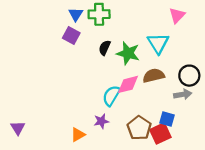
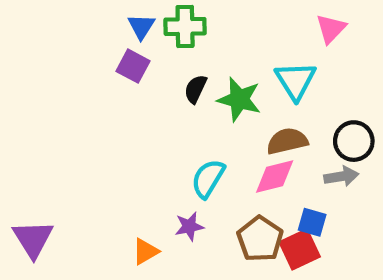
pink diamond: (128, 84) -> (275, 176), moved
purple triangle: (18, 128) -> (33, 239), size x1.5

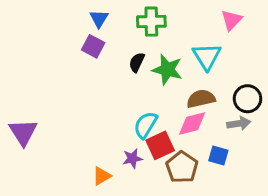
green cross: (185, 26) -> (151, 22), moved
purple triangle: (33, 239) -> (23, 132), moved
red square: (300, 249) -> (160, 145), moved

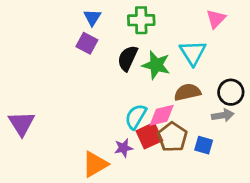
black semicircle: (137, 62) -> (128, 58), size x1.4
pink diamond: (192, 123) -> (162, 115), moved
brown pentagon: (182, 167) -> (172, 137), moved
orange triangle: (102, 176) -> (95, 164), size x1.5

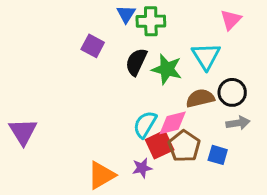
blue triangle: (92, 17) -> (126, 14), moved
black circle: (231, 92) -> (232, 92), moved
purple star: (124, 148) -> (142, 168), moved

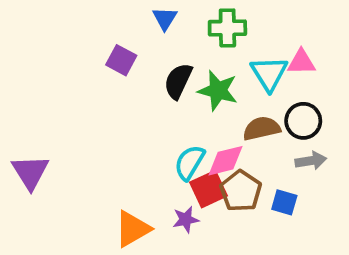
pink triangle: (231, 20) -> (301, 62), moved, turned 45
green cross: (151, 21) -> (227, 28), moved

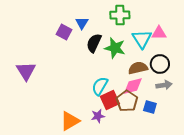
blue triangle: (165, 18) -> (82, 23), moved
pink diamond: (226, 161) -> (133, 86), moved
purple triangle: (30, 172) -> (26, 71), moved

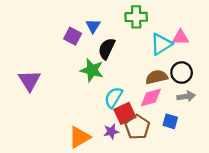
cyan triangle: (142, 39) -> (161, 44), turned 30
green star: (115, 48) -> (92, 70), moved
brown pentagon: (127, 101) -> (137, 127), moved

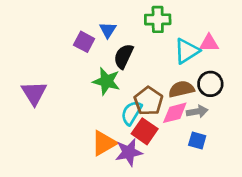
gray arrow: (186, 96) -> (197, 112), moved
red square: (125, 113) -> (145, 131), turned -30
brown pentagon: (137, 127) -> (149, 101), moved
purple star: (111, 132) -> (129, 152), size x1.5
orange triangle: (79, 137) -> (104, 143), moved

